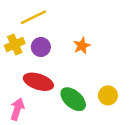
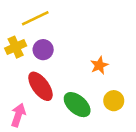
orange star: (82, 46) -> (99, 65), moved
red ellipse: (38, 82) -> (40, 86), turned 36

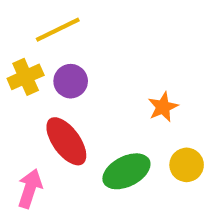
green ellipse: (77, 105) -> (126, 171), turned -68

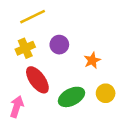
yellow cross: (26, 77) -> (25, 48), moved
purple circle: (71, 81) -> (59, 45), moved

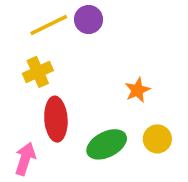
purple circle: (59, 45) -> (89, 19), moved
red ellipse: (37, 80) -> (56, 119), turned 32

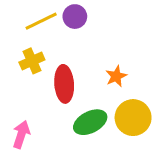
red ellipse: (56, 119) -> (64, 84), moved
yellow circle: (157, 139) -> (133, 118), size x1.5

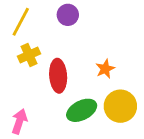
yellow line: (41, 21) -> (21, 22), moved, turned -36

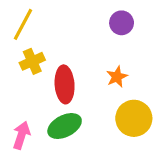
purple circle: (68, 15) -> (122, 23), moved
green ellipse: (82, 110) -> (65, 126), moved

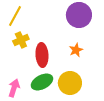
purple circle: (122, 23) -> (79, 15), size x1.6
yellow circle: (134, 118) -> (70, 83), moved

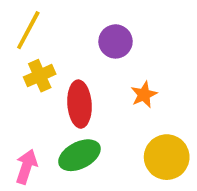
purple circle: (79, 15) -> (116, 41), moved, size x0.7
yellow circle: (70, 83) -> (167, 157), moved

